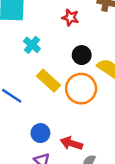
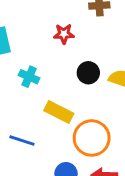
orange circle: (81, 89) -> (92, 138), moved

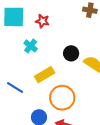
red star: (64, 34) -> (42, 21), moved
yellow rectangle: (59, 112) -> (45, 75), turned -72

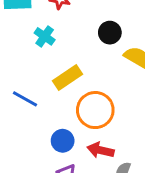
black circle: (71, 53) -> (110, 33), moved

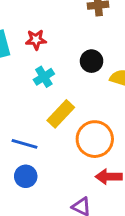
cyan cross: (45, 36) -> (44, 77), moved, turned 36
blue circle: (63, 141) -> (26, 176), moved

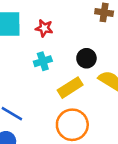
yellow rectangle: (61, 114) -> (70, 88), moved

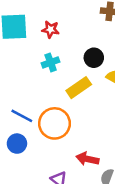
orange circle: (72, 125) -> (55, 123), moved

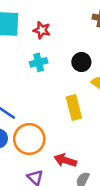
yellow rectangle: (79, 88) -> (74, 107), moved, turned -75
orange circle: (55, 123) -> (29, 139), moved

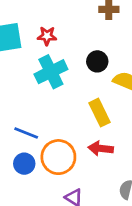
cyan cross: (39, 62) -> (51, 72), size x1.6
red arrow: (65, 160) -> (101, 148), moved

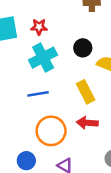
blue line: (26, 133) -> (38, 94), moved, turned -30
blue circle: (24, 164) -> (26, 161), moved

